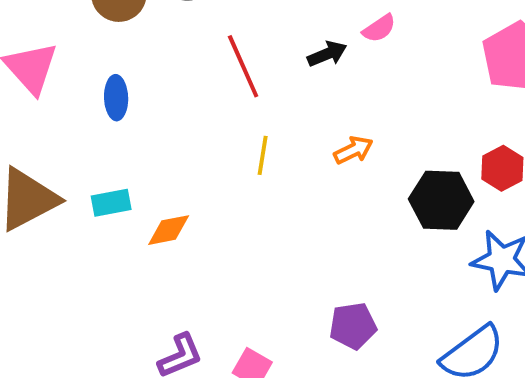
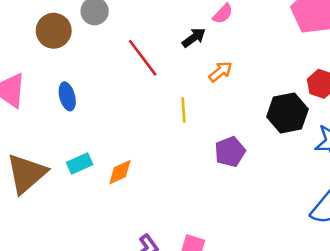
orange arrow: (353, 150) -> (221, 72), moved
yellow line: (263, 155) -> (183, 110), moved
purple pentagon: (353, 326) -> (230, 152), moved

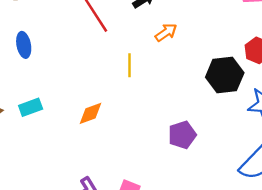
purple pentagon: (230, 152) -> (182, 135), moved
orange diamond: (120, 172) -> (91, 113), moved

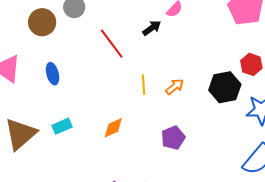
orange arrow: (166, 32) -> (175, 87), moved
purple pentagon: (182, 135) -> (173, 138), moved

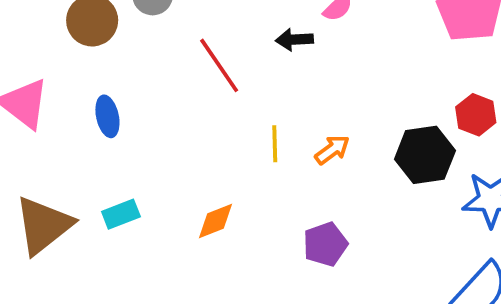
black arrow: (152, 28) -> (294, 40), turned -150

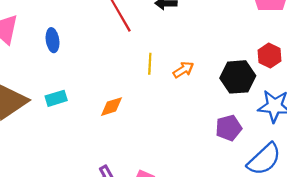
purple pentagon: (325, 244) -> (229, 128), moved

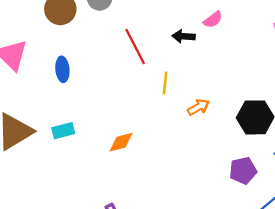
yellow line: (150, 64) -> (165, 83), moved

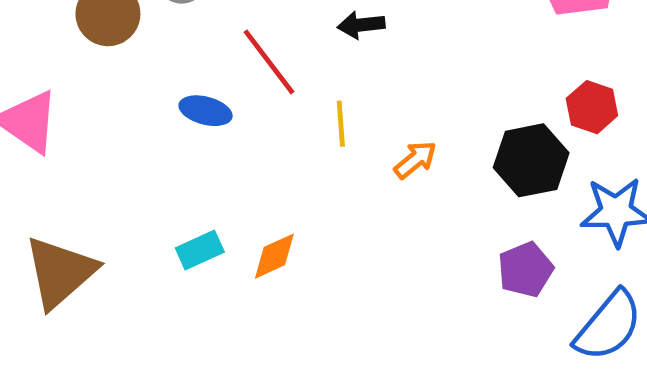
blue ellipse: (62, 69) -> (206, 111), moved, turned -60
cyan rectangle: (63, 131) -> (200, 250), moved

